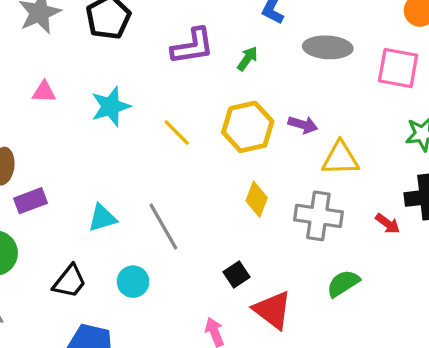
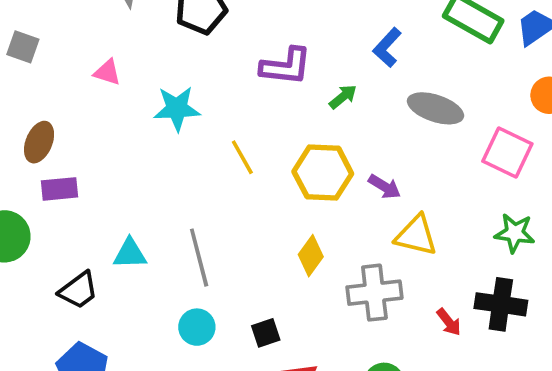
gray cross: (318, 216) -> (374, 293), turned -30
cyan triangle: (102, 218) -> (130, 254), moved
cyan circle: (133, 282) -> (197, 327), moved

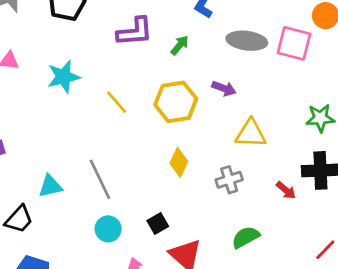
pink square: (507, 153) -> (294, 43), moved
purple arrow: (385, 187) -> (224, 88), moved
gray cross: (374, 293) -> (229, 180), size x0.7

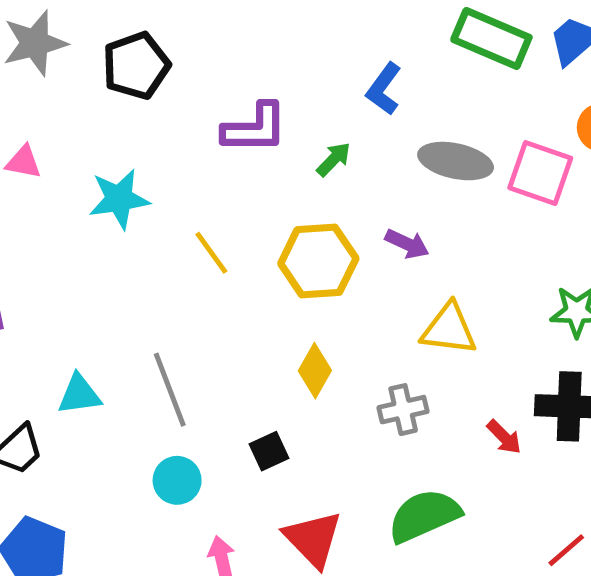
black square: (158, 223) -> (269, 451), moved
green semicircle: (246, 237) -> (424, 516), size x1.4

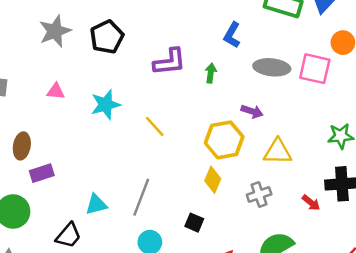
green arrow: (334, 159) -> (211, 73), turned -30
yellow hexagon: (318, 261) -> (224, 140), moved
gray line: (170, 390) -> (141, 197), turned 48
black square: (269, 451) -> (194, 223), turned -36

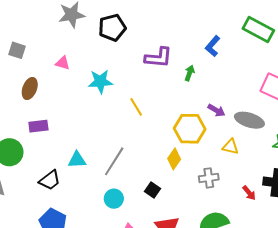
gray ellipse: (272, 67) -> (249, 120), moved
brown ellipse: (22, 146) -> (30, 88), moved
yellow triangle: (278, 152) -> (230, 147), size x0.7

